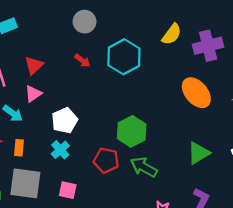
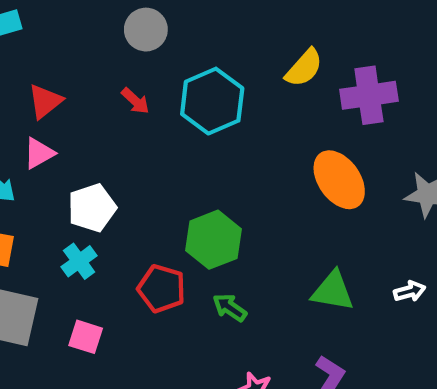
green triangle: (199, 153) -> (333, 291), turned 35
green arrow: (144, 167) -> (230, 308), size x0.7

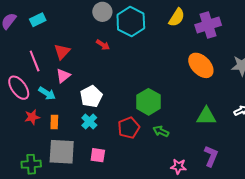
cyan hexagon: (212, 101) -> (131, 22), moved
red pentagon: (162, 289) -> (129, 128), turned -30

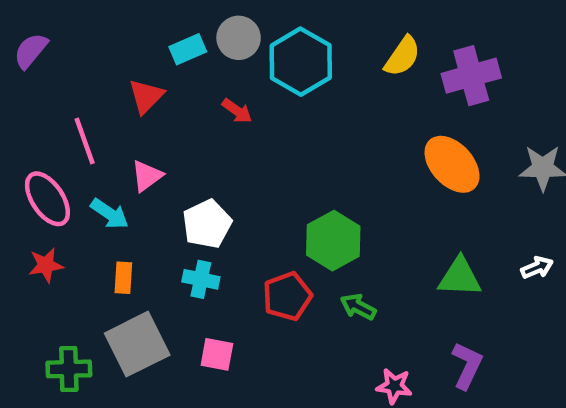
cyan rectangle: (38, 20) -> (188, 49), moved
red triangle: (62, 52) -> (146, 96), moved
red star: (32, 117) -> (46, 265), moved
cyan cross: (89, 121) -> (201, 279), turned -35
gray square: (62, 152) -> (137, 344), turned -32

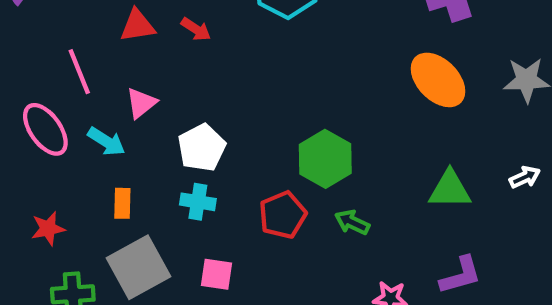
red triangle: (146, 96) -> (137, 26), turned 39
red arrow: (237, 111) -> (196, 29), moved
red star: (46, 265) -> (48, 229), moved
purple L-shape: (467, 365) -> (461, 275), turned 51

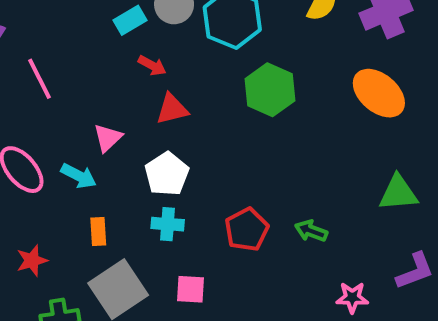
red triangle: (137, 26) -> (172, 109), moved
pink line: (79, 72) -> (39, 79), moved
green hexagon: (325, 159) -> (270, 90), moved

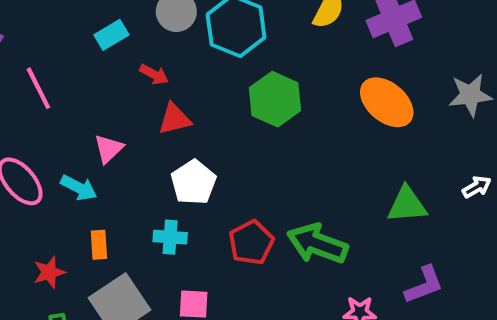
cyan rectangle: (130, 20) -> (111, 35), moved
white pentagon: (167, 174) -> (194, 182), moved
green arrow: (311, 231) -> (317, 244), size x1.8
red star: (32, 261) -> (49, 272), moved

